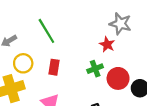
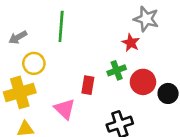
green line: (46, 31) -> (61, 26), turned 35
red rectangle: (54, 67) -> (88, 85), moved

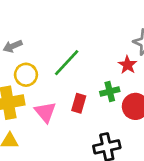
green line: (61, 26) -> (67, 63), moved, turned 32
pink triangle: (65, 109) -> (45, 112), moved

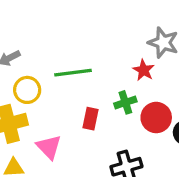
green line: (67, 63) -> (73, 73), turned 44
pink triangle: (45, 112) -> (49, 147), moved

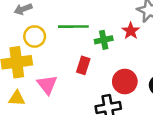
green cross: (125, 102) -> (104, 40), moved
red circle: (156, 118) -> (125, 82), moved

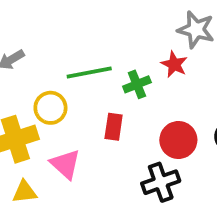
yellow circle: (35, 36) -> (50, 108), moved

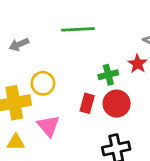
green line: (89, 73) -> (78, 29), moved
red circle: (178, 140) -> (117, 104), moved

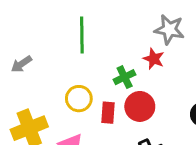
green line: (78, 29) -> (82, 35), turned -76
yellow circle: (43, 83) -> (79, 99), moved

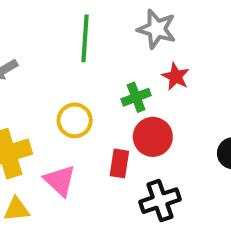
gray star: (169, 29) -> (157, 29), moved
red rectangle: (108, 113) -> (119, 163), moved

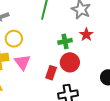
yellow circle: (75, 120) -> (14, 39), moved
pink triangle: (60, 181) -> (22, 62), moved

